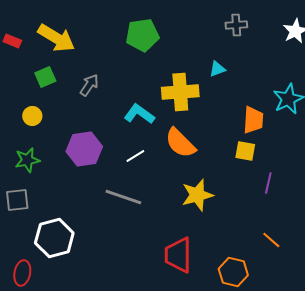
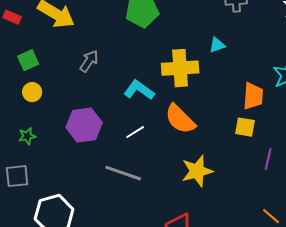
green square: (45, 77) -> (28, 60), moved
green star: (27, 160) -> (27, 136), size x0.7

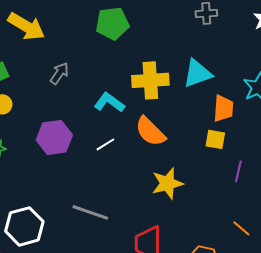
cyan triangle: (217, 45) -> (197, 73), moved, size x1.8
gray line: (123, 173) -> (90, 212), moved

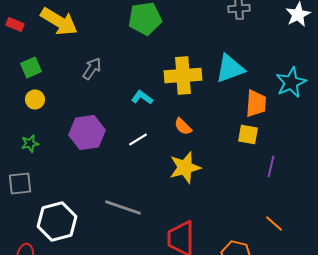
cyan L-shape: (109, 102) -> (142, 98), size x0.7
orange semicircle: (150, 131) -> (183, 126), size x0.6
yellow star: (167, 183) -> (185, 168), moved

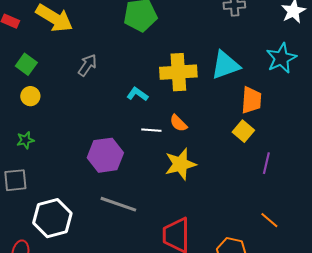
green square: (31, 68) -> (26, 64), turned -30
cyan star: (291, 82) -> (281, 58), moved
purple hexagon: (87, 132) -> (105, 155), moved
yellow square: (248, 134) -> (243, 131), turned 30
white line: (138, 140) -> (151, 130), moved, turned 36

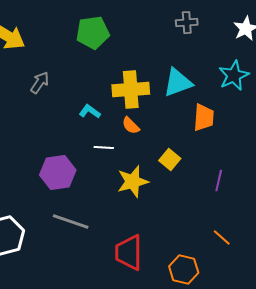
orange semicircle: (178, 123) -> (131, 126), moved
yellow square: (243, 131) -> (170, 160), moved

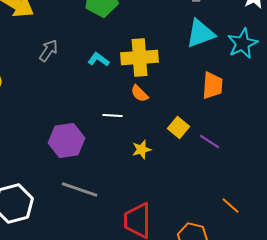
cyan triangle: (178, 83) -> (201, 33), moved
cyan L-shape: (90, 112) -> (99, 59), moved
purple line: (219, 181) -> (210, 141), moved, turned -70
yellow star: (133, 182) -> (142, 149), size x0.6

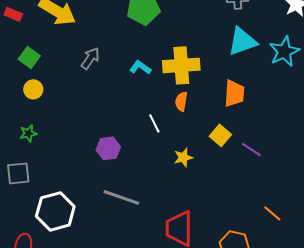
orange trapezoid: (213, 85) -> (234, 93), moved
orange semicircle: (140, 93) -> (181, 101), turned 54
white line: (113, 115) -> (154, 123), turned 60
purple hexagon: (67, 140) -> (108, 148), size x0.7

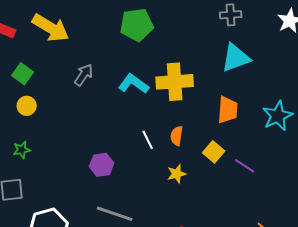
cyan star: (284, 51) -> (278, 116), moved
cyan L-shape: (140, 67) -> (134, 84), size x1.4
orange semicircle: (181, 101) -> (177, 136), moved

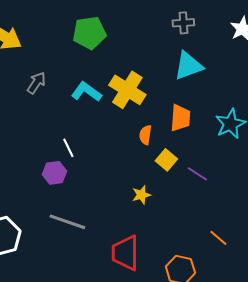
yellow cross: (175, 82) -> (127, 90), turned 36
orange semicircle: (177, 136) -> (145, 135), moved
white line: (148, 140) -> (68, 148), moved
yellow star: (177, 174) -> (141, 195), moved

